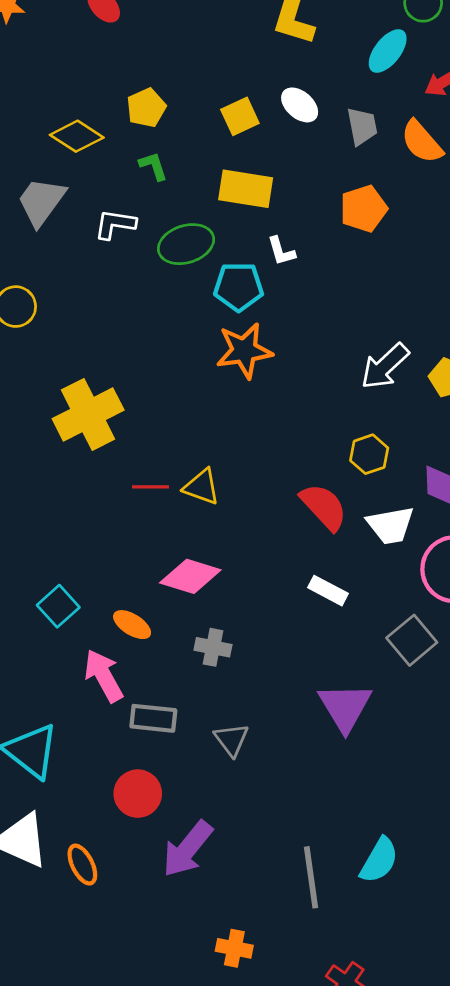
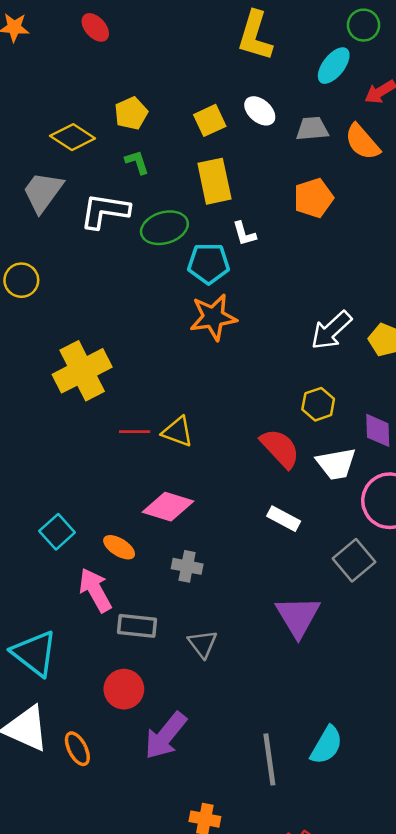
gray trapezoid: (362, 126) -> (312, 129), turned -84
yellow rectangle: (246, 189) -> (214, 181), turned 69
white L-shape: (115, 224) -> (105, 211), size x1.4

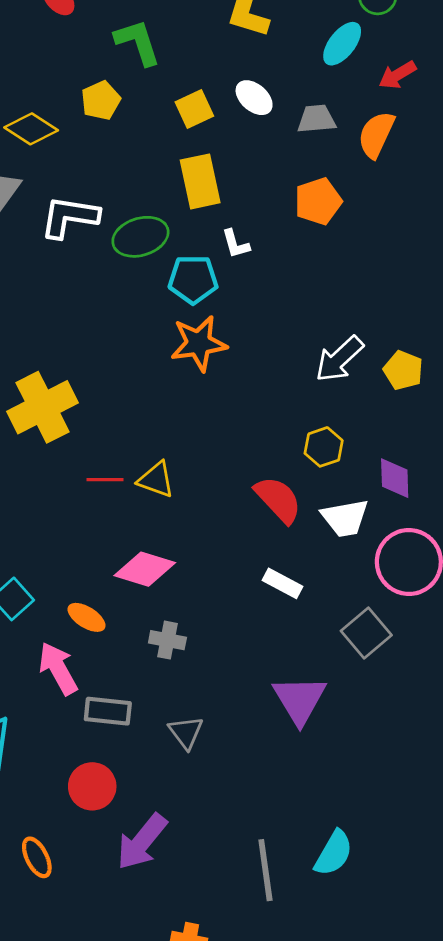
orange semicircle: (362, 142) -> (376, 135), turned 66
green L-shape: (137, 162) -> (138, 42), moved, size x1.6

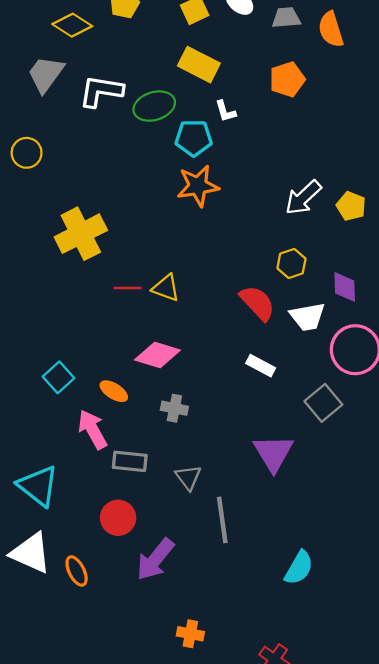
orange semicircle: (376, 135) -> (331, 29), turned -42
yellow rectangle: (200, 181) -> (199, 65), turned -51
gray line: (265, 870) -> (222, 520), moved

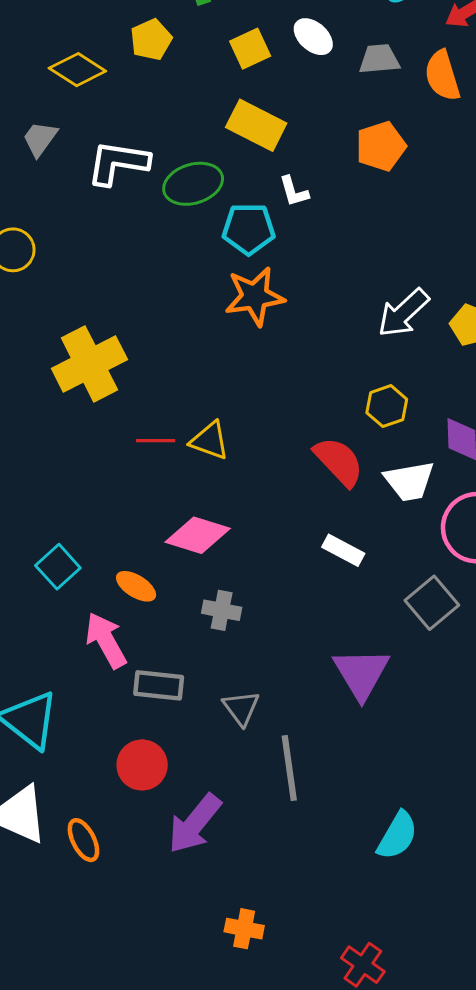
gray trapezoid: (46, 74) -> (40, 139), size x0.7

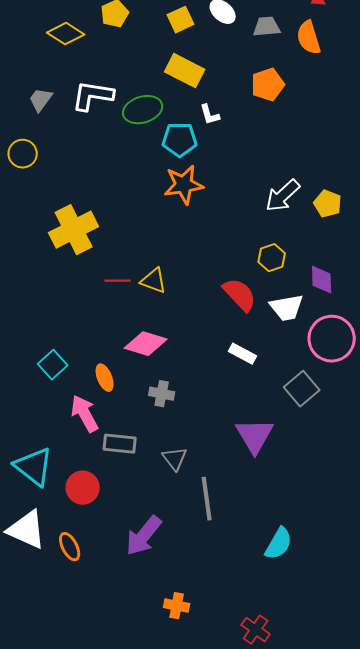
gray trapezoid: (40, 139) -> (41, 100), moved
orange ellipse: (136, 586) -> (105, 378), turned 36
red circle: (142, 765) -> (83, 488), moved

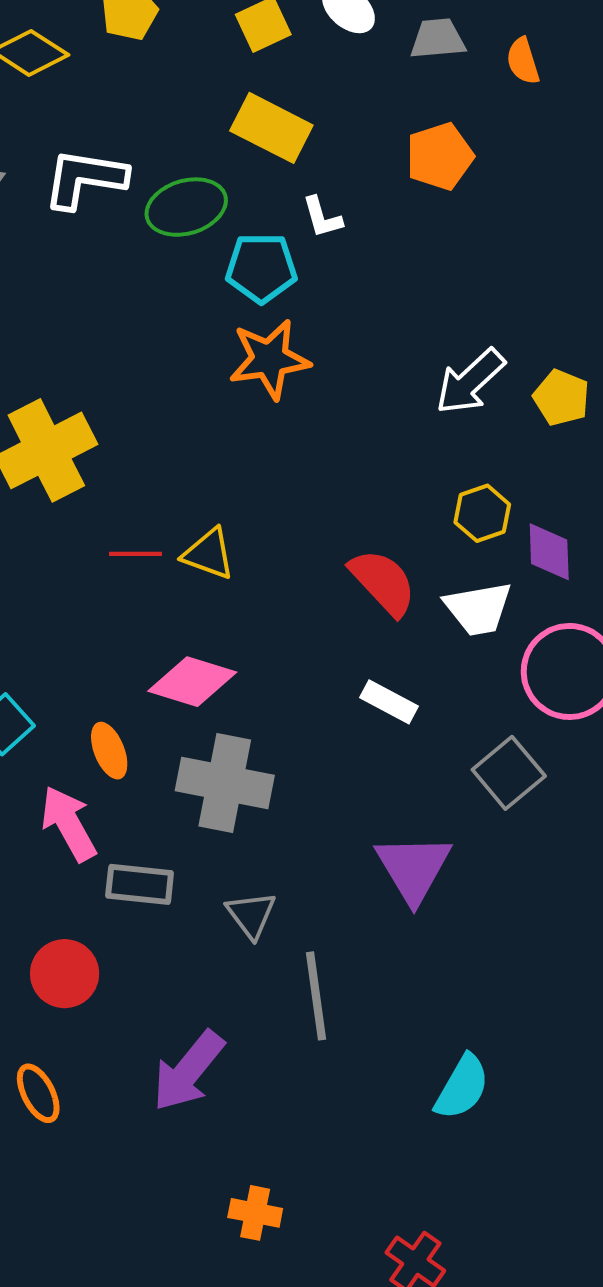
orange semicircle: (309, 38) -> (523, 61), size x0.7
yellow hexagon: (272, 258) -> (482, 513), moved
gray cross: (162, 394) -> (225, 783), size x1.8

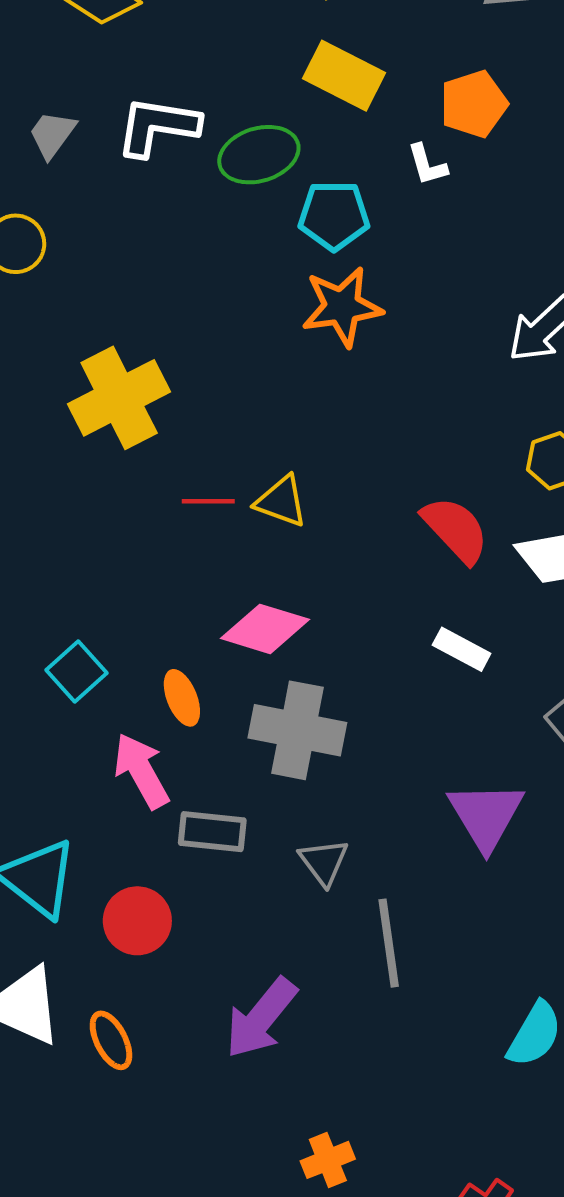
orange pentagon: (440, 156) -> (474, 104), moved
white L-shape: (322, 217) -> (427, 165), moved
orange cross: (255, 1213) -> (328, 1160), turned -33

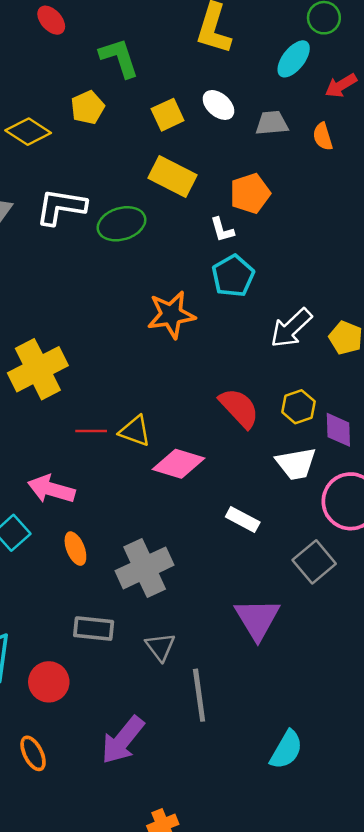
cyan pentagon: (334, 215) -> (233, 276), moved, turned -30
red semicircle: (456, 530) -> (239, 408), moved
pink diamond: (265, 629) -> (178, 464), moved
gray cross: (297, 730) -> (145, 568), turned -36
pink arrow: (141, 771) -> (51, 489), moved, turned -45

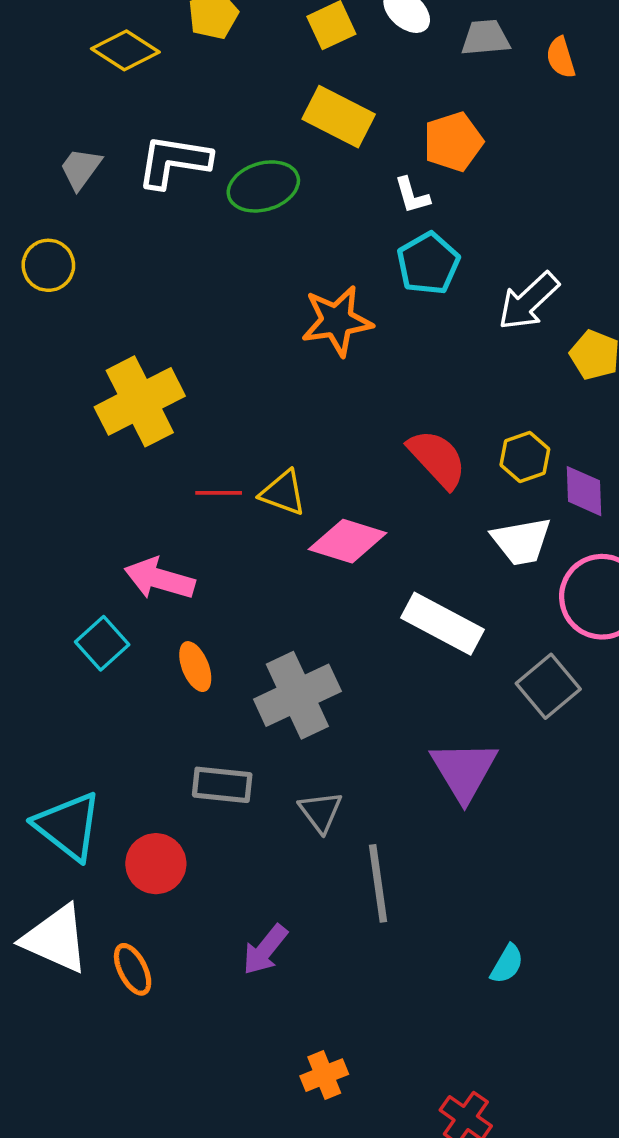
white arrow: (291, 328) -> (528, 301), moved
white rectangle: (243, 519) -> (443, 624), size x1.6
purple arrow: (123, 740) -> (265, 950), size x0.7
cyan semicircle: (286, 750) -> (507, 964), size x0.7

